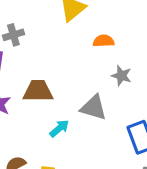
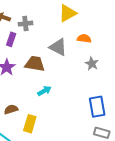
gray triangle: (94, 107) -> (58, 47), moved

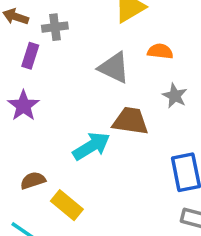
brown trapezoid: (35, 64) -> (130, 121), moved
cyan arrow: (44, 91) -> (91, 146), size x1.5
yellow rectangle: (30, 124) -> (67, 205), turned -66

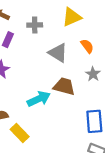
gray cross: (55, 27) -> (35, 25), moved
orange semicircle: (160, 51) -> (87, 46), turned 40

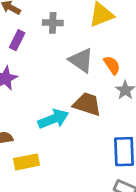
orange semicircle: (87, 46) -> (112, 65), moved
yellow rectangle: (20, 133) -> (26, 162), turned -60

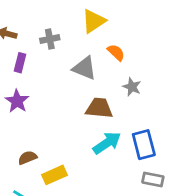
orange semicircle: (112, 65) -> (116, 52), moved
cyan arrow: (53, 119) -> (107, 143), moved

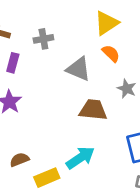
yellow triangle: (94, 21) -> (106, 23), moved
cyan arrow: (107, 143) -> (80, 158), moved

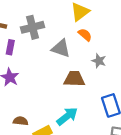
gray cross: (43, 39) -> (33, 27), size x1.5
brown semicircle: (19, 160) -> (21, 121), turned 32

